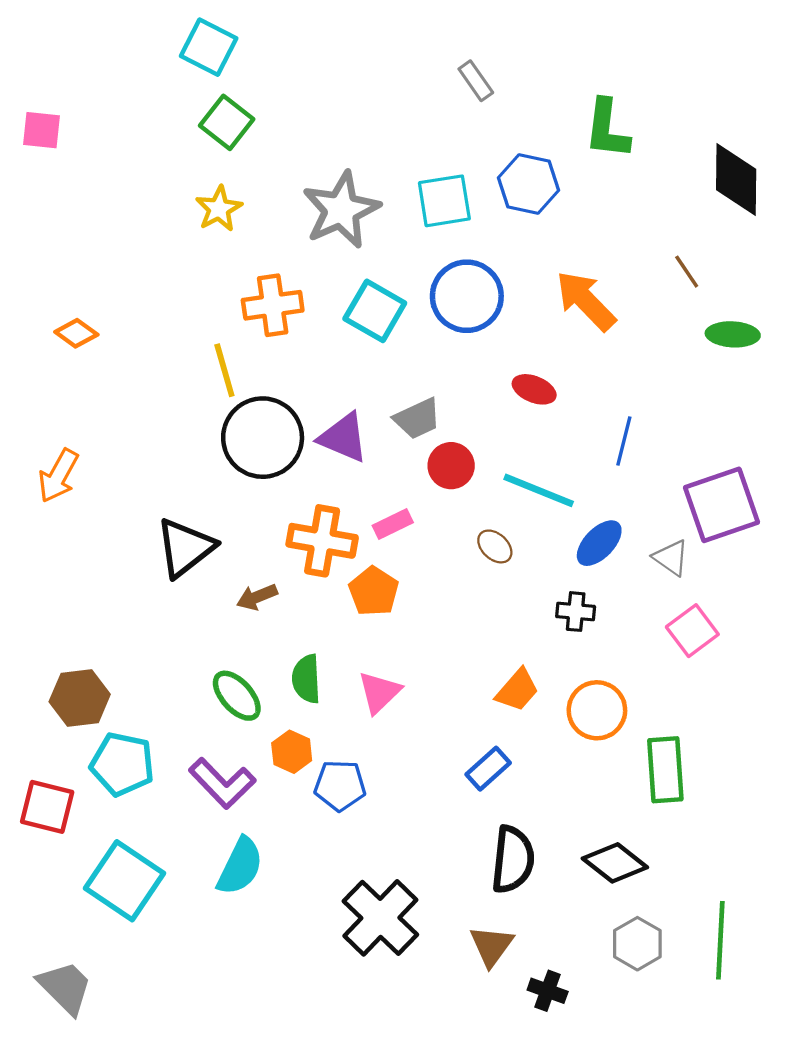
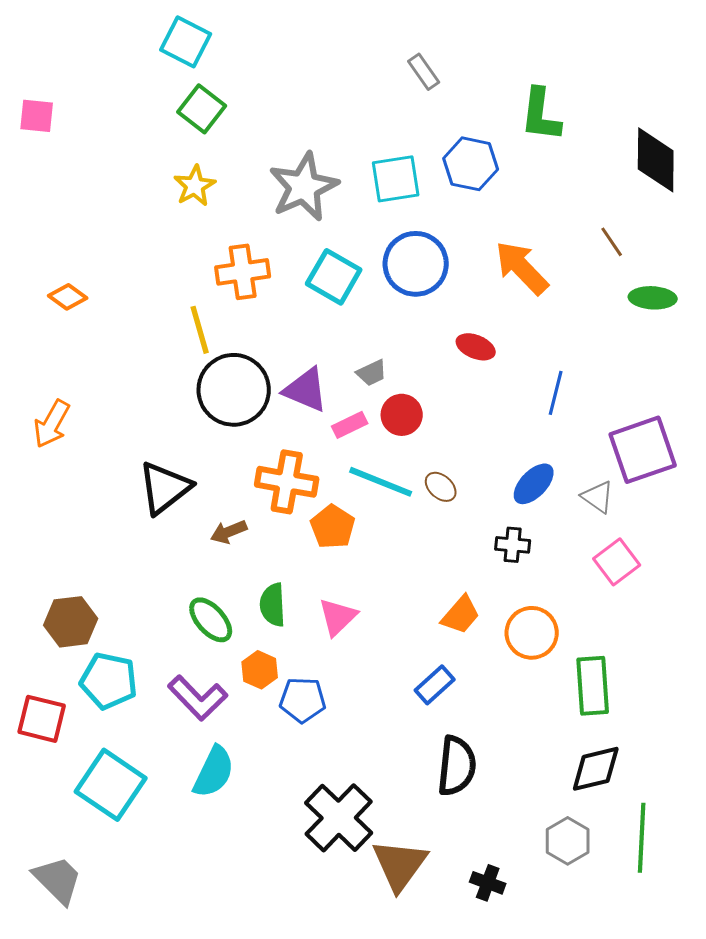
gray trapezoid: (417, 419) -> (372, 373), size x0.7
cyan line: (539, 490) -> (381, 482), moved
pink rectangle: (393, 524) -> (350, 425), moved
black diamond: (615, 863) -> (596, 769), moved, turned -52
brown triangle: (491, 946) -> (400, 865), moved, size x1.4

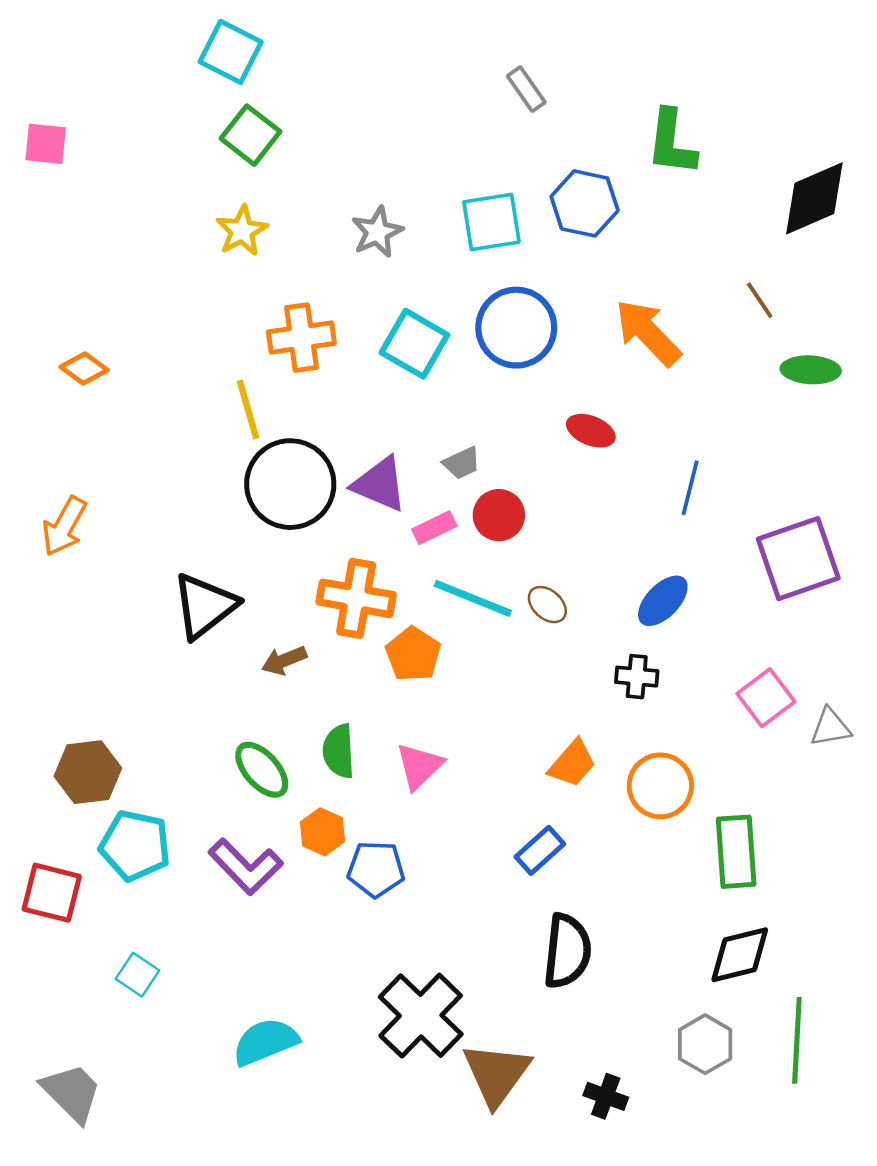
black diamond: (656, 160) -> (814, 198), turned 66
gray star: (304, 187) -> (377, 232), size x0.6
gray triangle: (598, 497) -> (830, 727), moved, turned -45
cyan semicircle: (214, 772) -> (265, 1042), moved, turned -138
cyan square: (111, 785) -> (138, 975), size x0.5

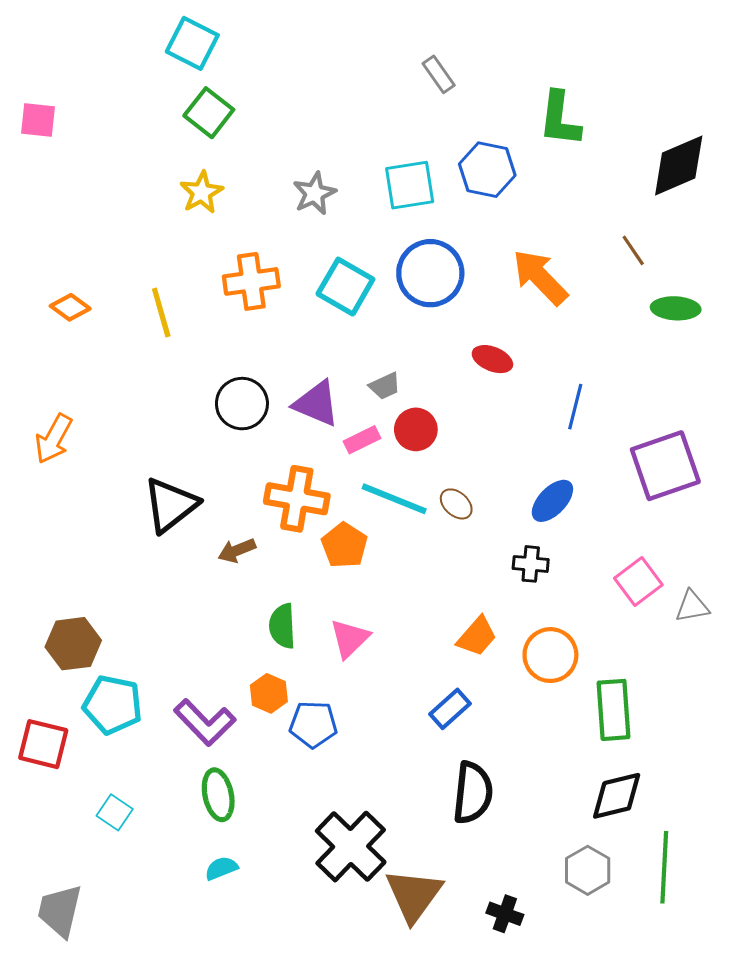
yellow line: (248, 410) -> (161, 312), moved
black circle: (290, 484) -> (242, 404), size x0.7
green ellipse: (262, 770) -> (218, 795), moved, turned 30
cyan semicircle: (265, 1042) -> (221, 868), size x0.6
gray trapezoid: (72, 1093) -> (60, 911), turned -122

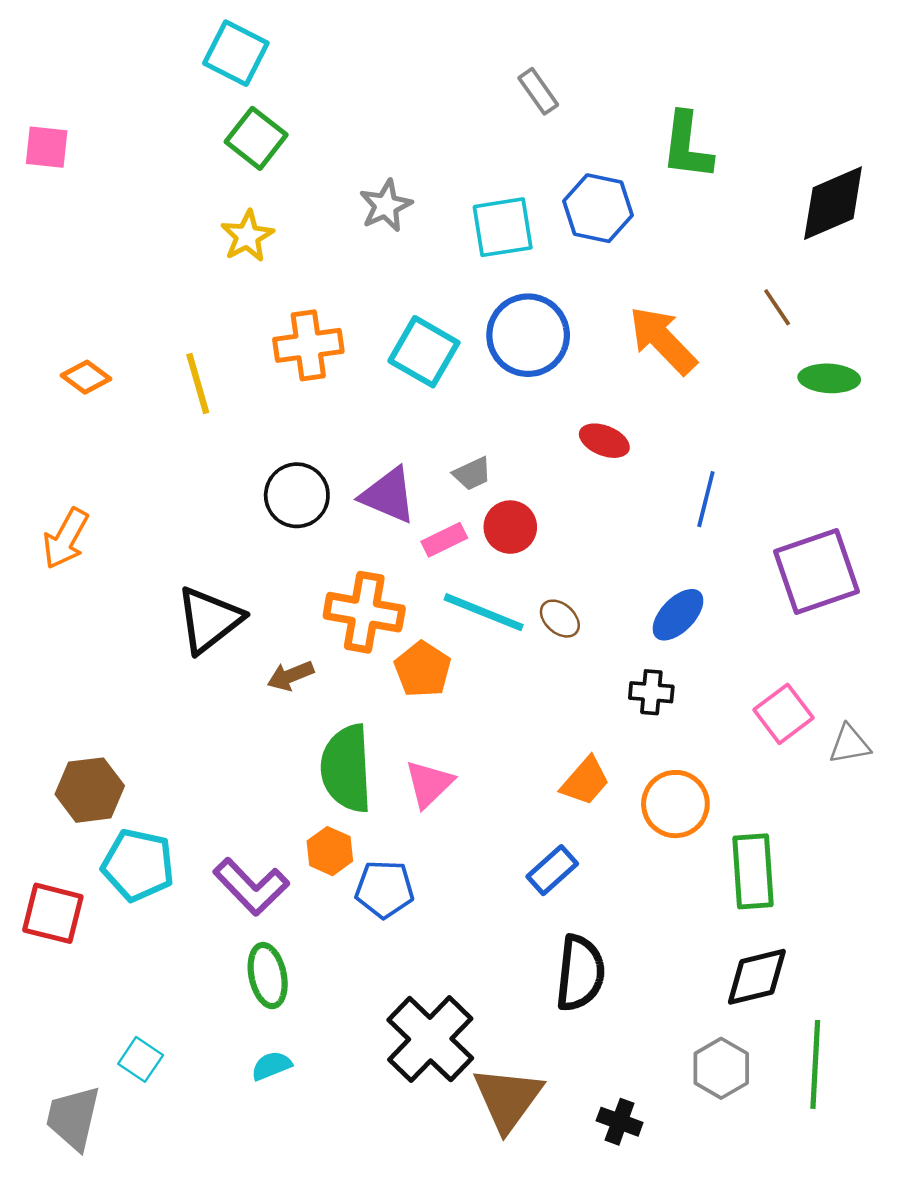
gray star: (314, 193) -> (386, 206), moved
green semicircle: (282, 626) -> (346, 768), size x1.6
cyan square: (115, 812) -> (141, 1059), moved

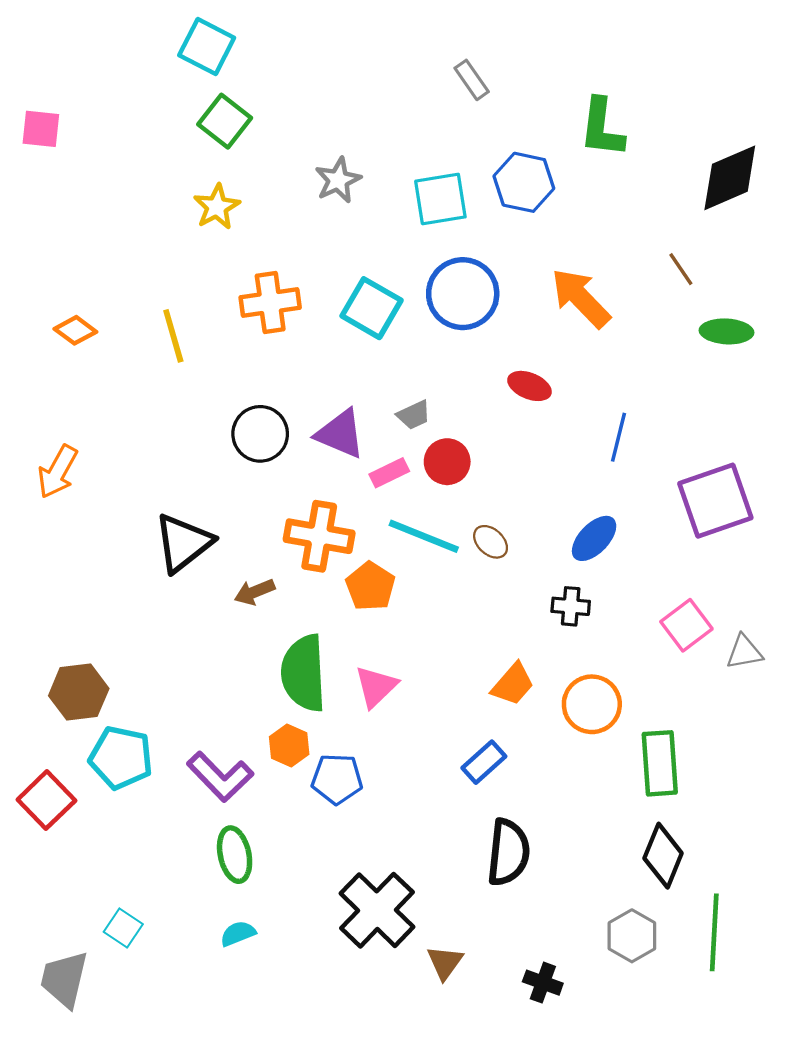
red square: (53, 913) -> (46, 800), turned 32
black diamond: (757, 977) -> (663, 856), turned -54
brown triangle: (508, 1099) -> (445, 963), size x0.6

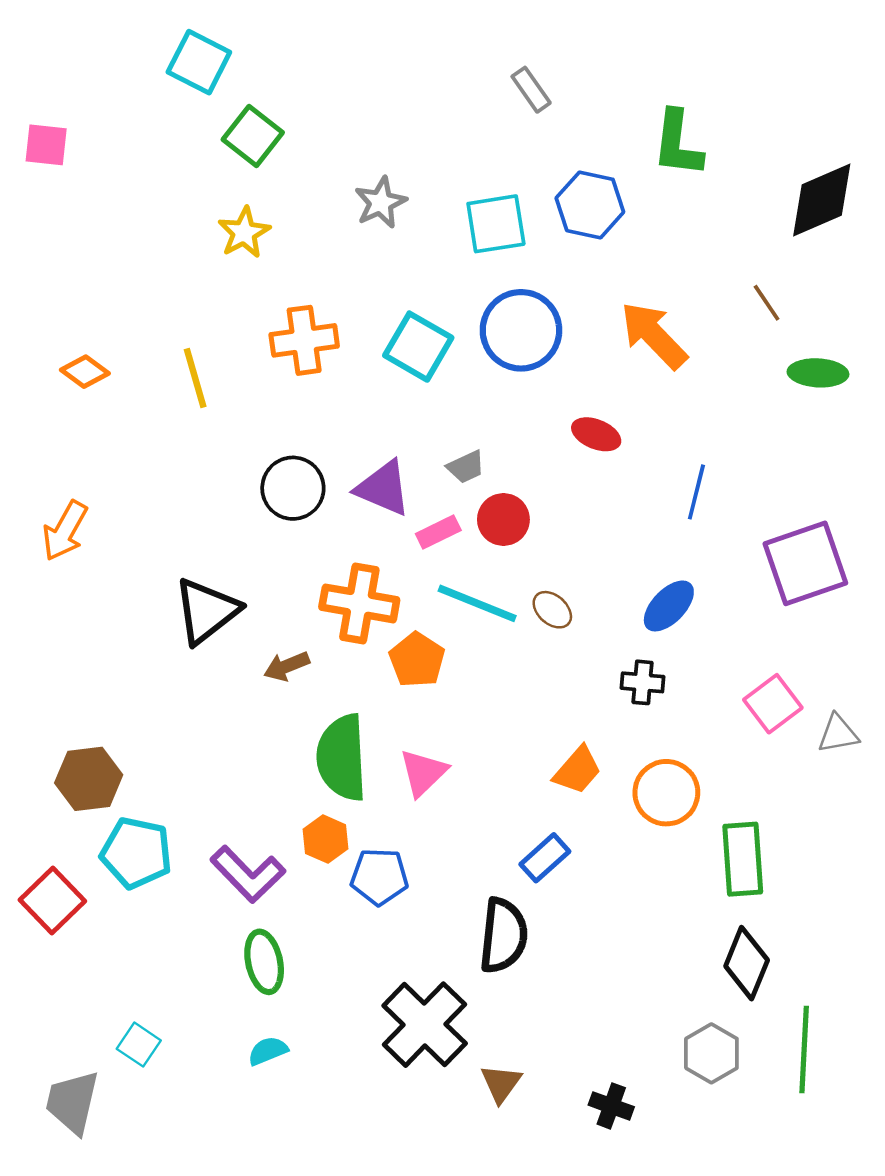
cyan square: (207, 47) -> (199, 62), moved
black semicircle: (508, 852) -> (503, 936), moved

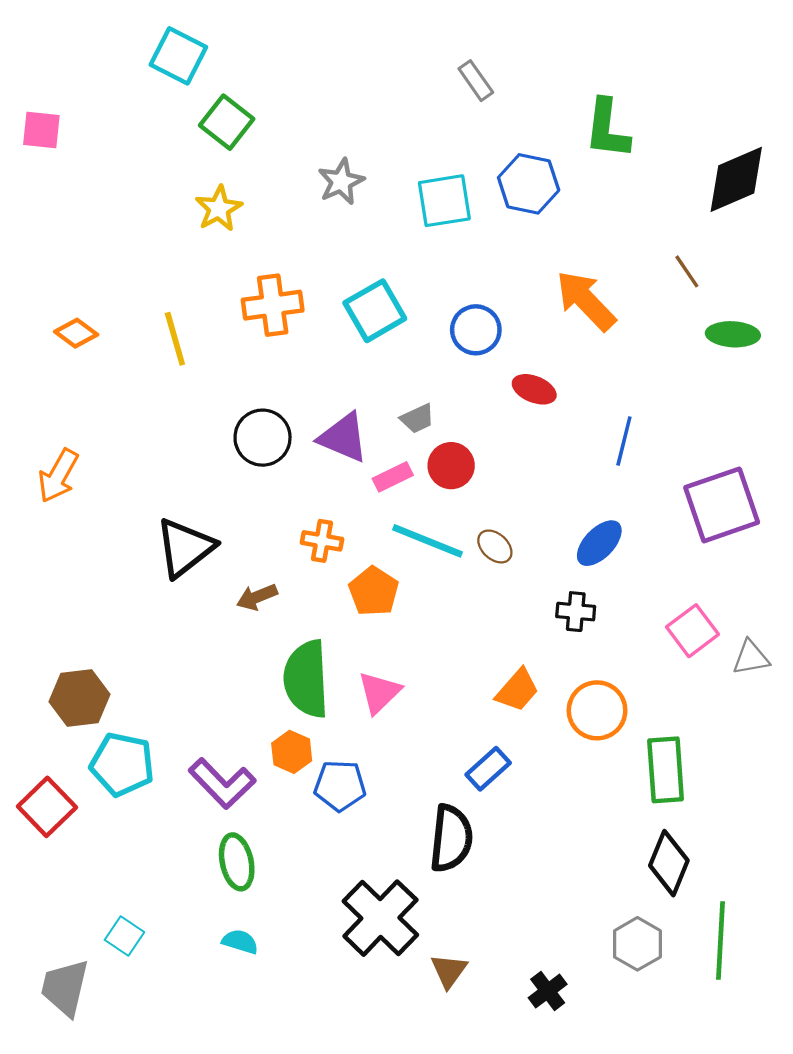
blue circle: (521, 330) -> (476, 330), moved, size x0.7
cyan square: (418, 347) -> (375, 311), turned 30
orange cross: (359, 603) -> (322, 541), size x0.6
cyan semicircle: (268, 1051) -> (240, 942), turned 39
black cross: (611, 1106) -> (548, 991), turned 33

